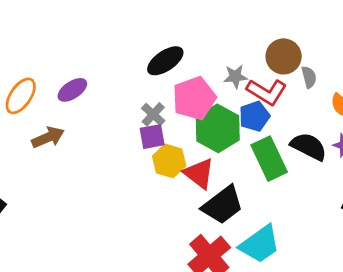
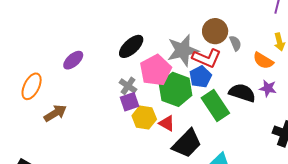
gray star: (235, 76) -> (183, 50), size x1.8
purple ellipse: (72, 90) -> (73, 60), moved
red triangle: (199, 173) -> (167, 123), size x0.7

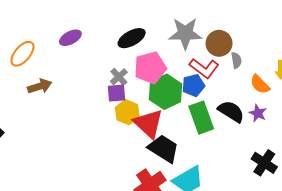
gray star: (183, 50) -> (185, 33), moved
red triangle: (167, 123) -> (148, 124), size x1.8
black trapezoid: (187, 143) -> (164, 149), turned -116

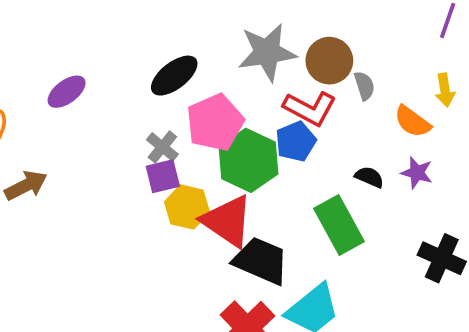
black semicircle: (231, 111) -> (369, 177), size x0.6
green rectangle: (201, 118) -> (339, 225), moved

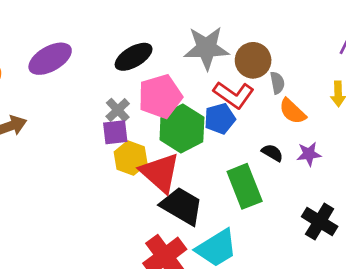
purple ellipse: (67, 92) -> (50, 59), size x1.4
orange semicircle: (412, 122) -> (292, 111), moved
purple star: (417, 173) -> (309, 154), turned -30

